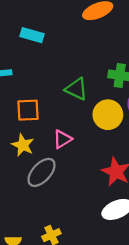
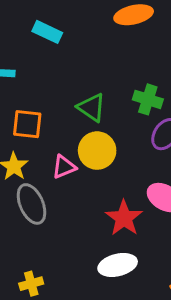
yellow circle: (108, 115) -> (97, 151), moved
gray ellipse: (42, 172) -> (31, 204), turned -76

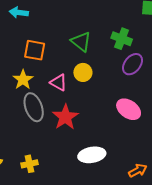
yellow circle: (97, 151) -> (83, 72), size x0.7
pink triangle: (64, 167) -> (59, 82), turned 48
red star: (124, 218) -> (65, 117), moved

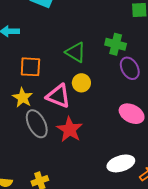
purple ellipse: (133, 64) -> (130, 68), turned -60
pink triangle: (59, 82) -> (58, 96), size x1.4
white ellipse: (92, 155) -> (121, 163), moved

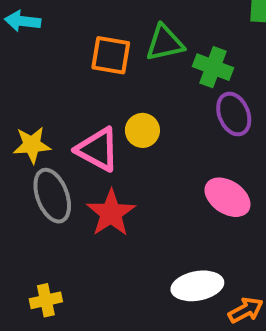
green triangle: (76, 52) -> (165, 43), moved, turned -50
orange square: (30, 67) -> (111, 55), moved
yellow star: (23, 98) -> (32, 145), turned 30

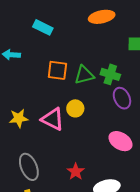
green triangle: (165, 43) -> (84, 75), moved
gray ellipse: (52, 196) -> (29, 167), moved
red star: (111, 213) -> (76, 172), moved, size x0.7

